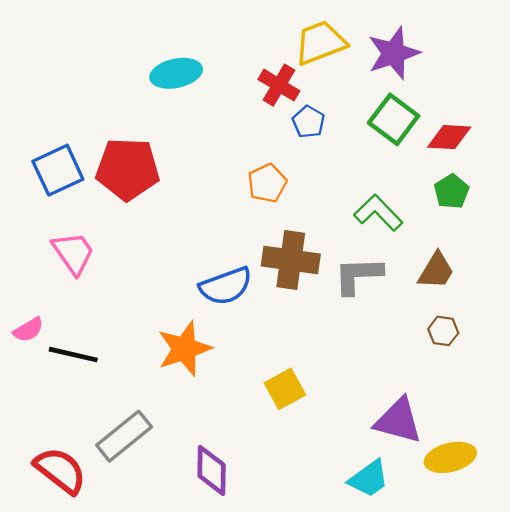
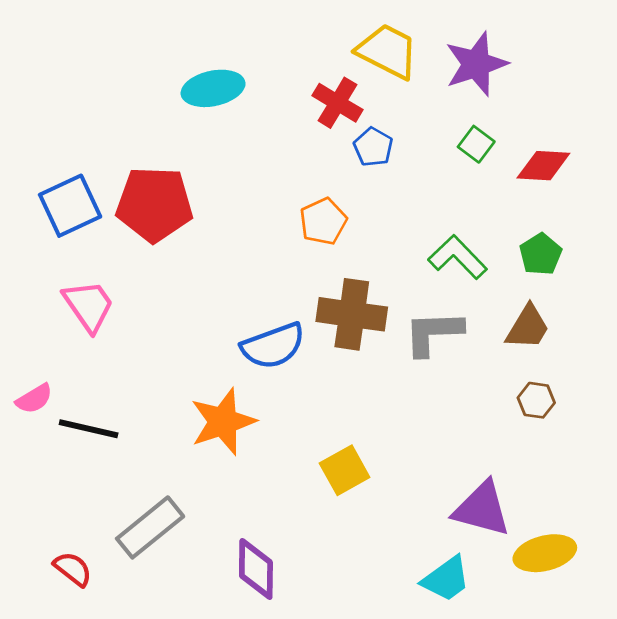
yellow trapezoid: (320, 43) -> (388, 51), turned 48
green square: (394, 119) -> (476, 144), size x0.6
green pentagon: (451, 191) -> (541, 254), moved
red semicircle: (60, 470) -> (73, 569), size x0.6

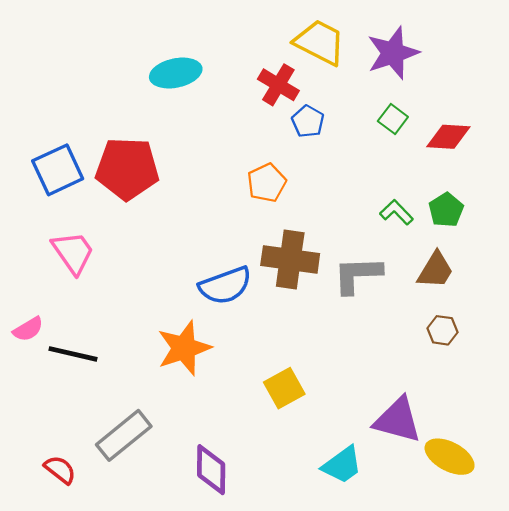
green L-shape: (458, 257) -> (396, 212), moved, size x0.7
yellow ellipse: (545, 553) -> (450, 457), turned 42
cyan trapezoid: (446, 579) -> (342, 465), moved

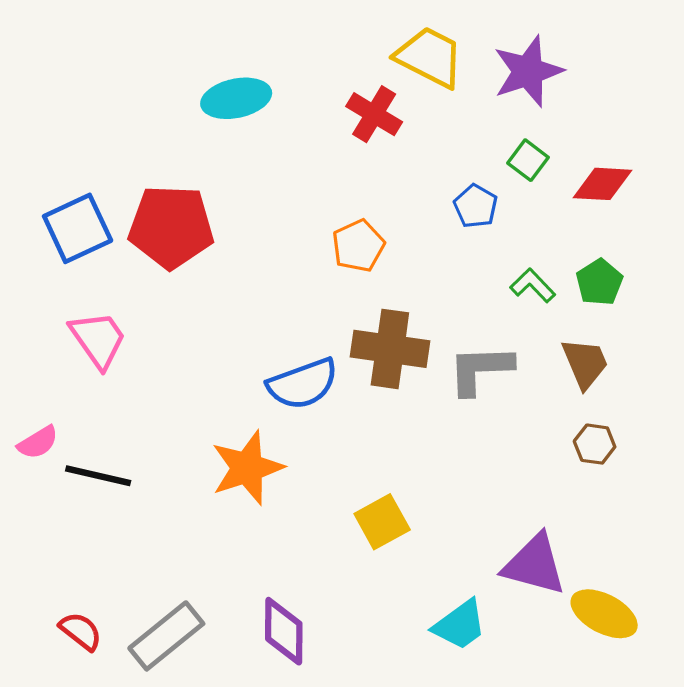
blue pentagon: (308, 121) -> (476, 206), moved
brown trapezoid: (435, 270) -> (585, 363), turned -54
gray rectangle: (124, 435) -> (166, 636), moved

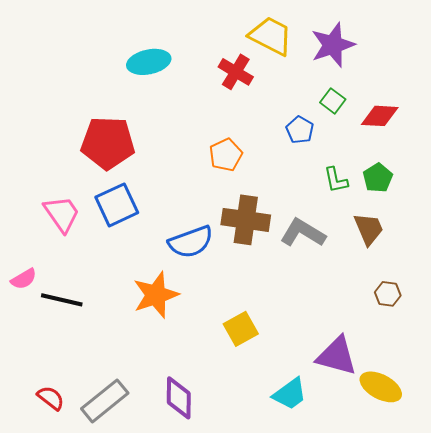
blue square: (78, 228) -> (117, 205), moved
green L-shape: (533, 285) -> (336, 180), turned -148
gray L-shape: (480, 370) -> (303, 233), turned 33
brown hexagon: (595, 444) -> (388, 294), moved

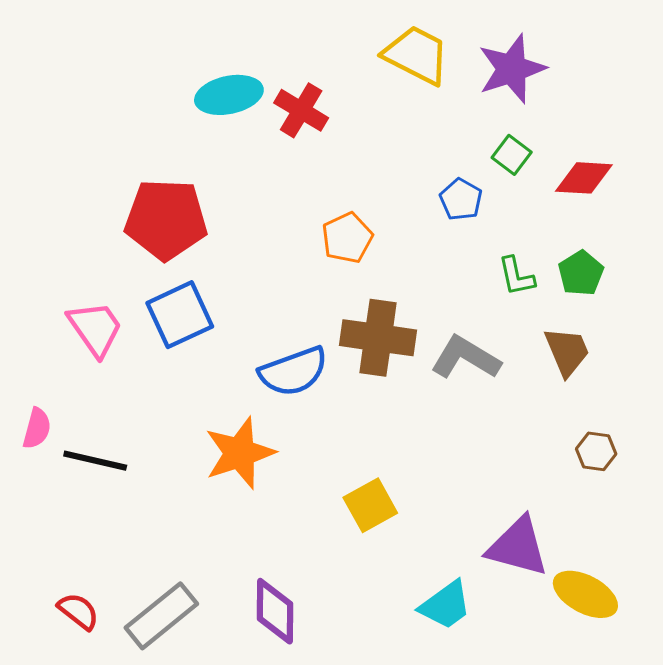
red cross: (236, 72) -> (301, 110), moved
pink semicircle: (24, 279) -> (37, 428), turned -44

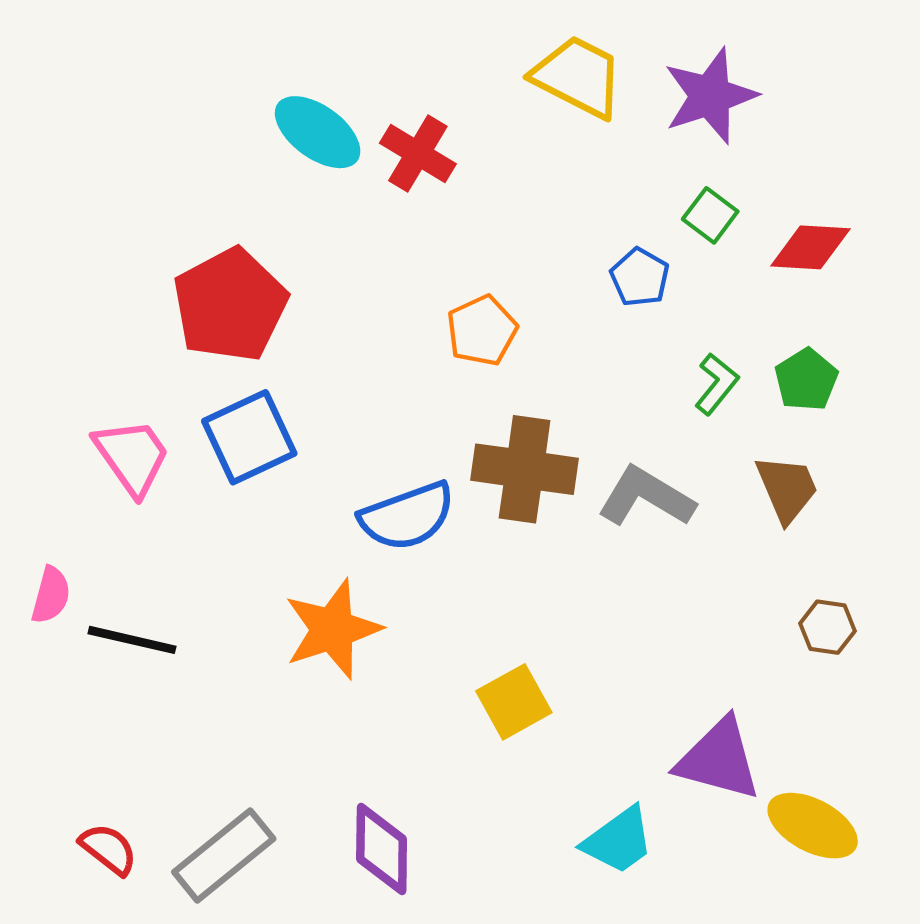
cyan ellipse: (229, 95) -> (318, 132), turned 48
red pentagon: (166, 219) -> (230, 305), turned -30
green L-shape: (516, 276) -> (717, 384), turned -129

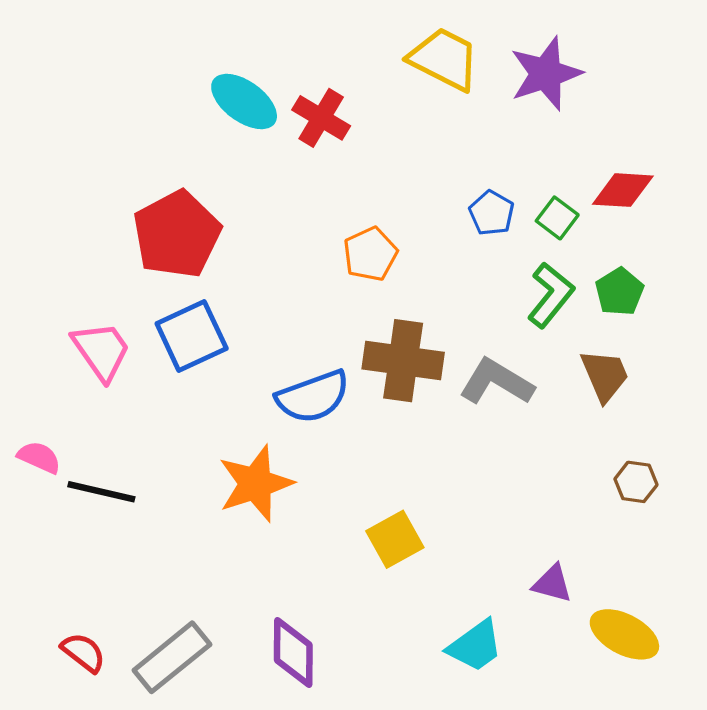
green square: (710, 215) -> (557, 218), moved
green L-shape: (717, 384) -> (551, 295), size x1.4
pink semicircle: (51, 595) -> (39, 457), turned -81
purple triangle: (719, 759) -> (552, 584), size x0.6

